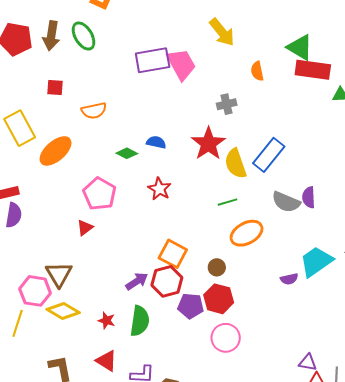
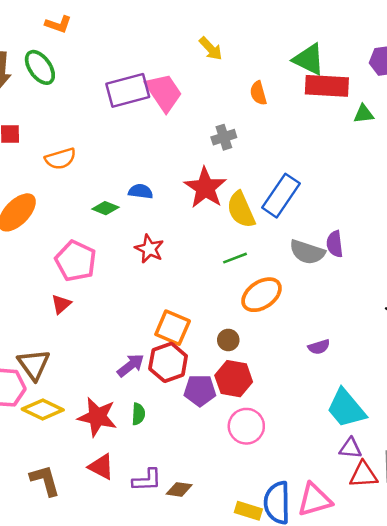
yellow arrow: (222, 32) -> (211, 49), size x0.7
cyan trapezoid: (316, 262) -> (346, 408), moved, turned -90
red star: (107, 320) -> (97, 417), size x1.8
green semicircle: (140, 321) -> (138, 414), size x0.6

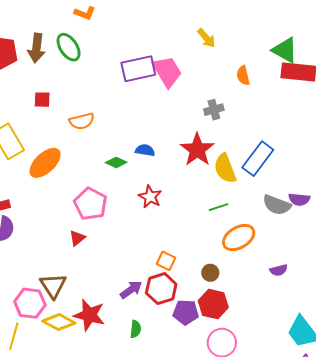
purple semicircle: (335, 244) -> (299, 199), turned -80
orange square: (173, 328) -> (166, 261), size x0.7
purple semicircle: (319, 347) -> (279, 270), moved
red star: (97, 417) -> (89, 315), moved

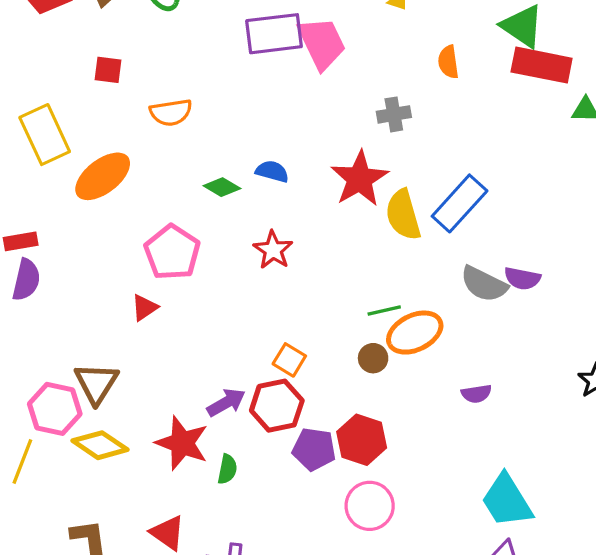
green line: (219, 207) -> (384, 311), moved
brown circle: (210, 273) -> (373, 358), moved
red star: (89, 315) -> (182, 443), moved

